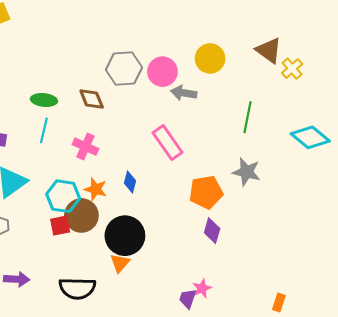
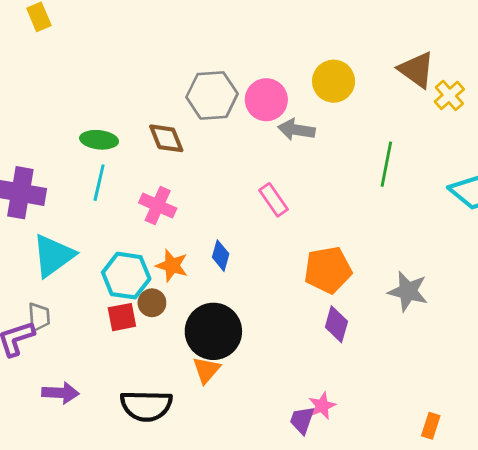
pink rectangle: (167, 143) -> (273, 200), size x0.7
gray star: (246, 172) -> (408, 291), moved
brown circle: (81, 215) -> (152, 303), size x0.6

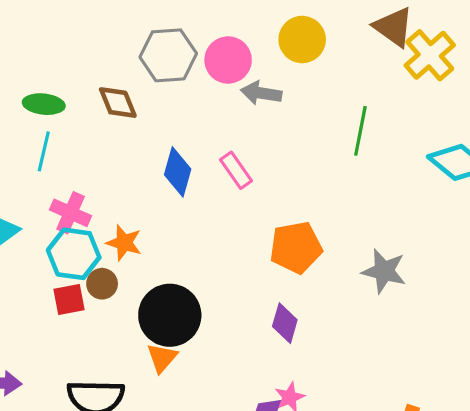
yellow cross: (449, 95) -> (430, 55), size x1.5
pink cross: (158, 206) -> (71, 213), moved
blue diamond: (221, 256) -> (178, 172), moved, size x1.4
purple diamond: (336, 324) -> (285, 323), moved

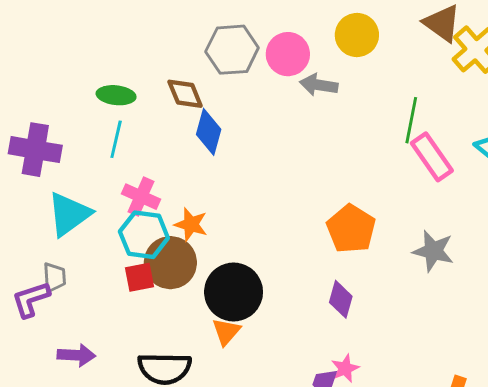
pink rectangle: (236, 170) -> (432, 157), moved, size x1.4
blue diamond: (178, 172) -> (209, 132), moved
orange pentagon: (296, 247) -> (351, 229), turned -30
brown circle: (102, 284) -> (170, 263), size x1.8

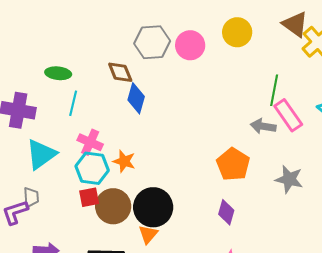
gray arrow: (319, 85) -> (263, 126), moved
green ellipse: (116, 95) -> (58, 73), moved
brown circle: (170, 263) -> (113, 206), moved

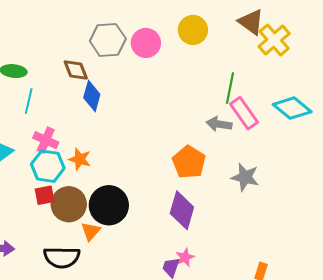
purple diamond: (226, 212) -> (182, 210), size x1.5
orange triangle: (148, 234) -> (91, 231), moved

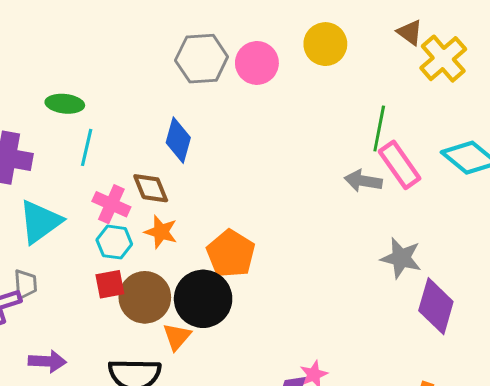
brown triangle: (251, 22) -> (410, 32), size x0.7
brown diamond: (76, 70) -> (151, 188), moved
orange pentagon: (189, 162) -> (231, 254), moved
cyan hexagon: (48, 166) -> (114, 242), size x0.7
purple diamond: (182, 210) -> (436, 306), moved

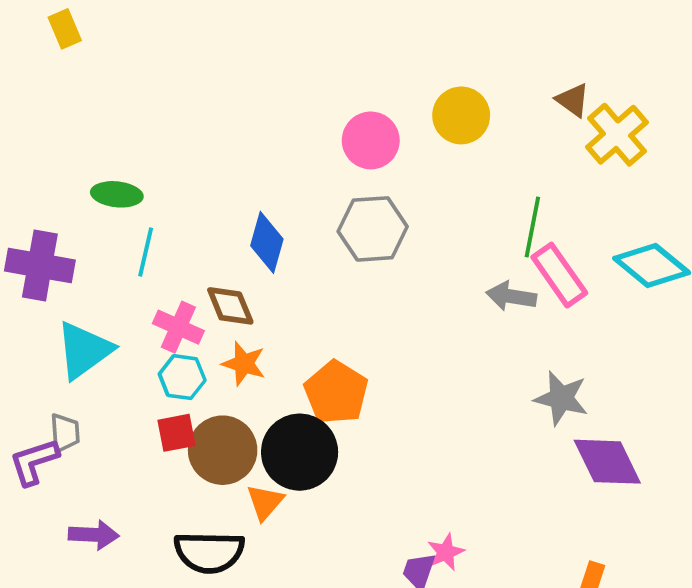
gray hexagon: (202, 59) -> (373, 229), moved
purple diamond: (436, 306) -> (607, 462), turned -42

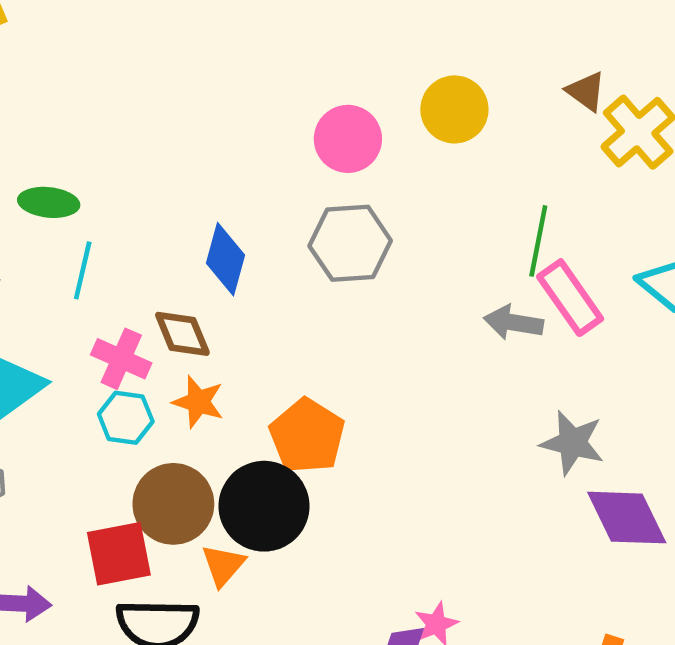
red square: (176, 433) -> (119, 554), moved, size x1.4

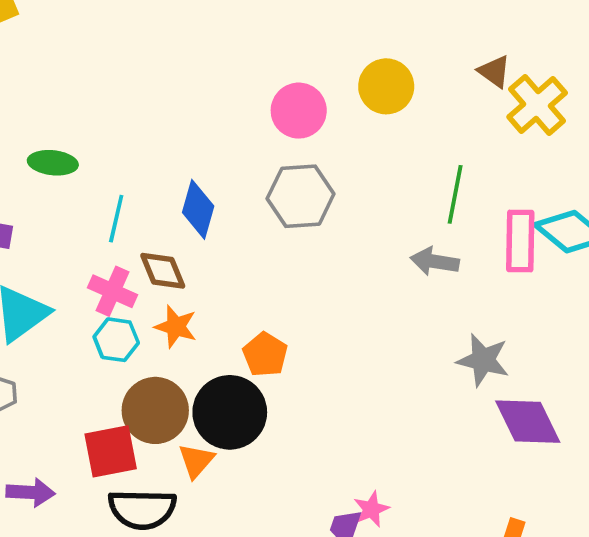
cyan line: (83, 270) -> (116, 219), moved
pink rectangle: (570, 298) -> (520, 241), moved, turned 36
orange pentagon: (307, 436) -> (265, 355), size x0.7

